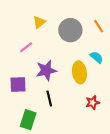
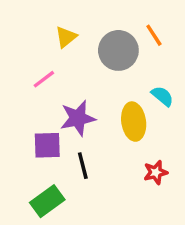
orange line: (99, 26) -> (154, 35), moved
purple square: (18, 84) -> (47, 145), moved
green rectangle: (28, 120) -> (47, 201), turned 36

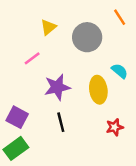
orange line: (154, 35) -> (120, 17), moved
purple square: (47, 145) -> (17, 117), moved, turned 30
green rectangle: (47, 201) -> (16, 148), moved

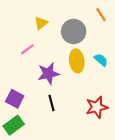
yellow ellipse: (98, 90) -> (77, 61), moved
red star: (115, 127) -> (97, 107), size x1.5

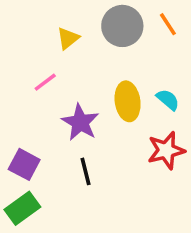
gray circle: (74, 31) -> (122, 26), moved
purple star: (48, 74) -> (80, 122), turned -30
red star: (97, 107) -> (166, 150), moved

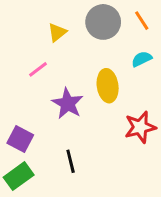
cyan semicircle: (168, 100) -> (142, 59), moved, turned -66
black line: (85, 171) -> (71, 161), moved

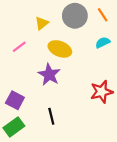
pink line: (38, 69) -> (19, 47), moved
yellow ellipse: (108, 86) -> (60, 49), moved, turned -60

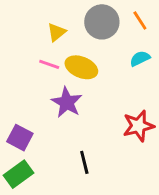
pink line: (19, 47) -> (49, 64), moved, turned 56
black line: (51, 116) -> (84, 162), moved

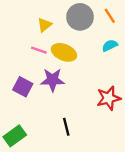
purple star: (67, 102) -> (53, 80), turned -30
purple square: (20, 138) -> (23, 87), moved

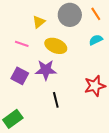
pink line: (39, 50) -> (22, 44), moved
black line: (66, 127) -> (56, 100), moved

